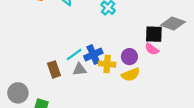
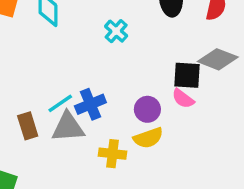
yellow cross: (107, 64) -> (113, 154), moved
gray triangle: (80, 69) -> (68, 127), size x1.5

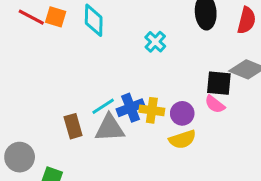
yellow cross: (113, 154) -> (152, 110), moved

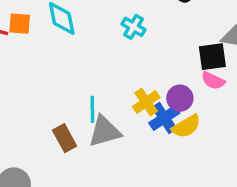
cyan line: (103, 106) -> (92, 109), turned -45
blue cross: (131, 108) -> (164, 118), moved
yellow cross: (152, 110) -> (146, 102), turned -30

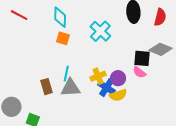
orange square: (20, 24) -> (63, 38), moved
cyan cross: (134, 27) -> (100, 31), size x1.5
blue cross: (164, 118) -> (107, 88), turned -36

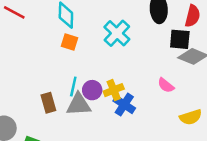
black square: (142, 58) -> (180, 39), moved
purple circle: (118, 78) -> (92, 90), moved
yellow semicircle: (118, 95) -> (191, 117), moved

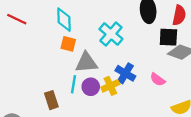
gray triangle: (79, 105) -> (86, 63), moved
blue cross: (124, 105) -> (125, 73), moved

